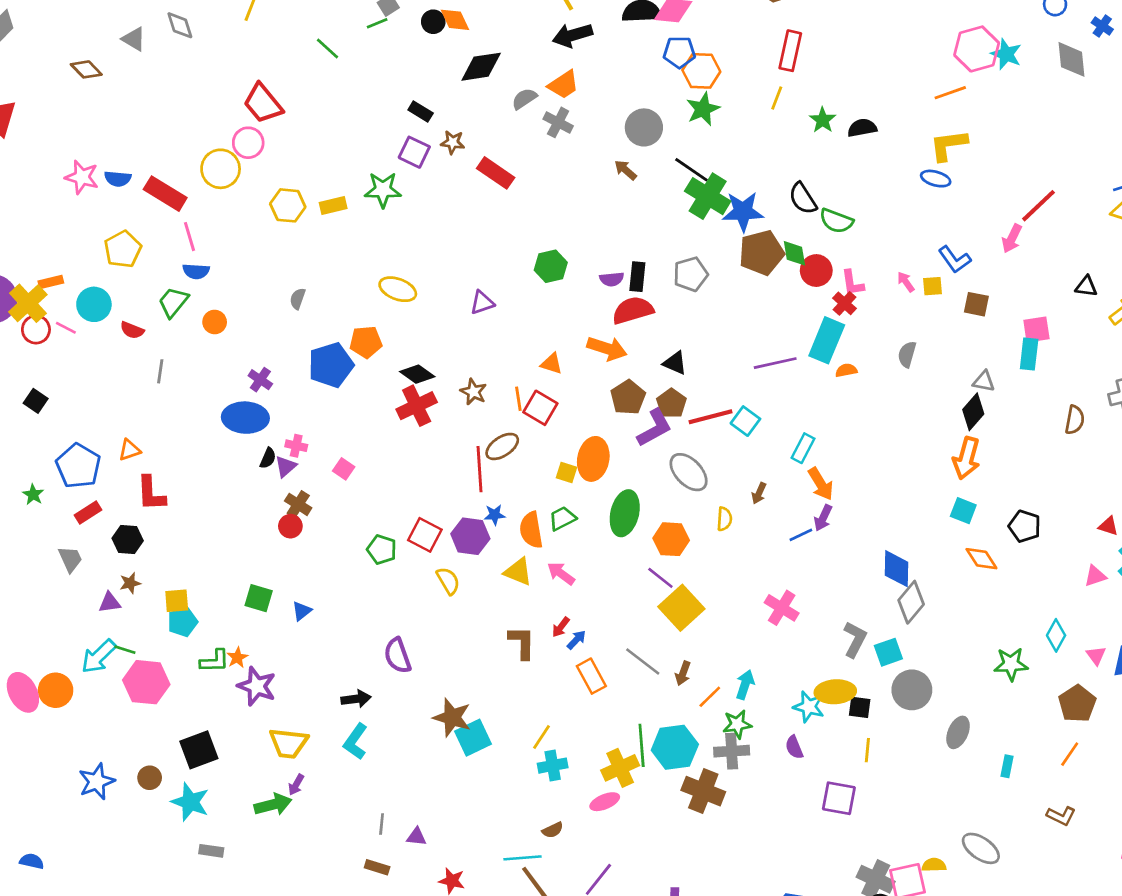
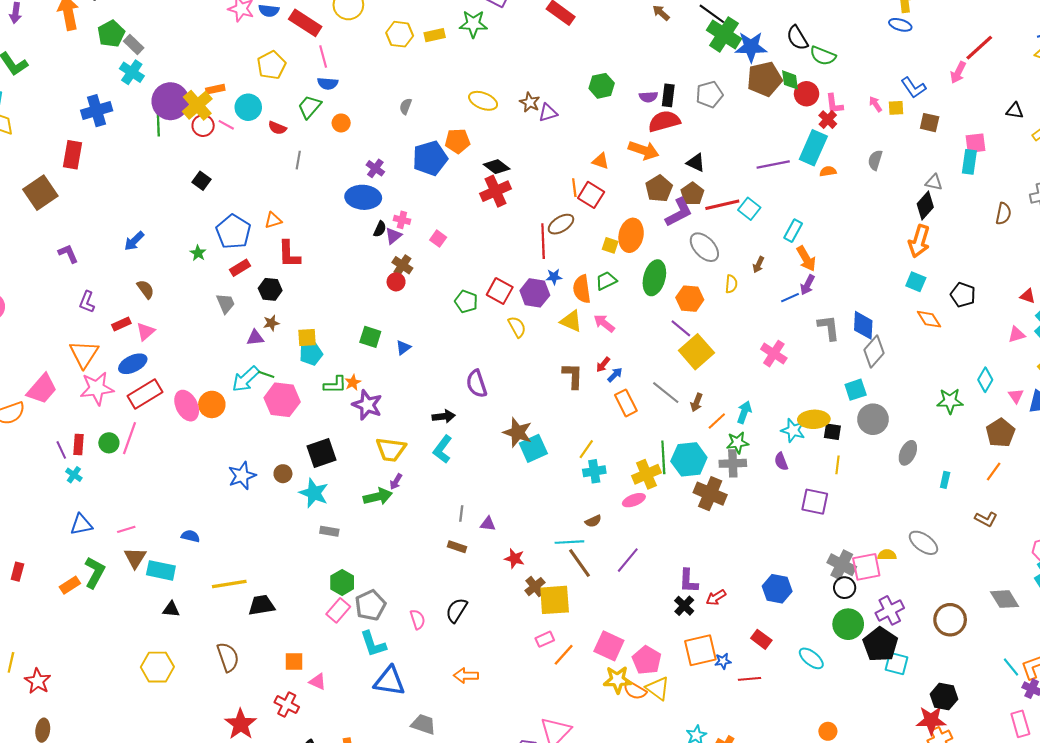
brown star: (473, 392) -> (530, 102), moved
gray L-shape: (855, 639) -> (829, 328), moved, turned -36

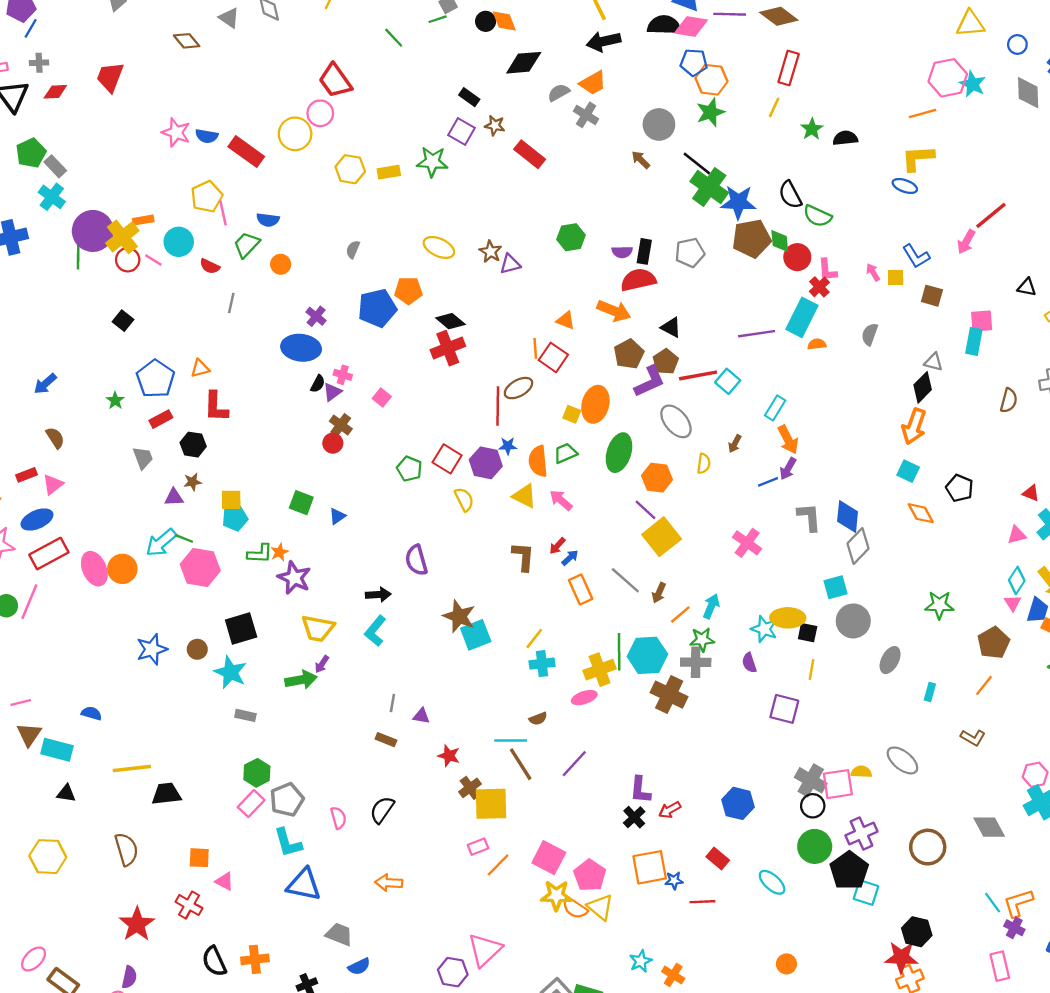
pink line: (323, 57) -> (223, 213), moved
cyan diamond: (985, 380) -> (1017, 580), moved

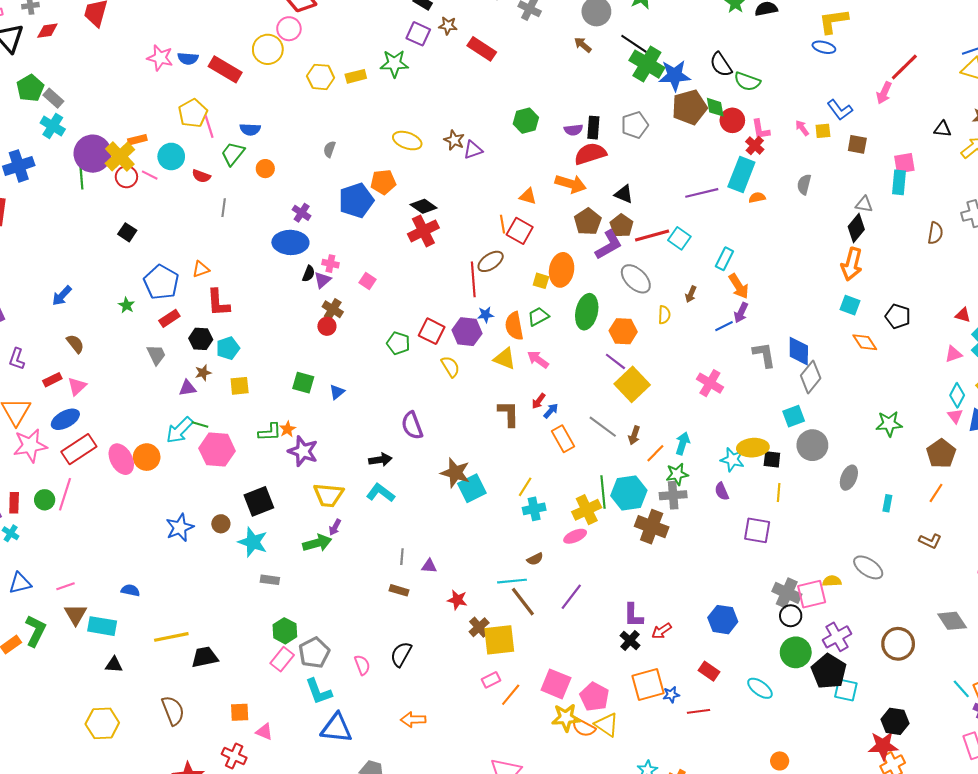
cyan pentagon: (235, 518) -> (228, 348), moved
cyan L-shape: (375, 631) -> (381, 493), turned 92

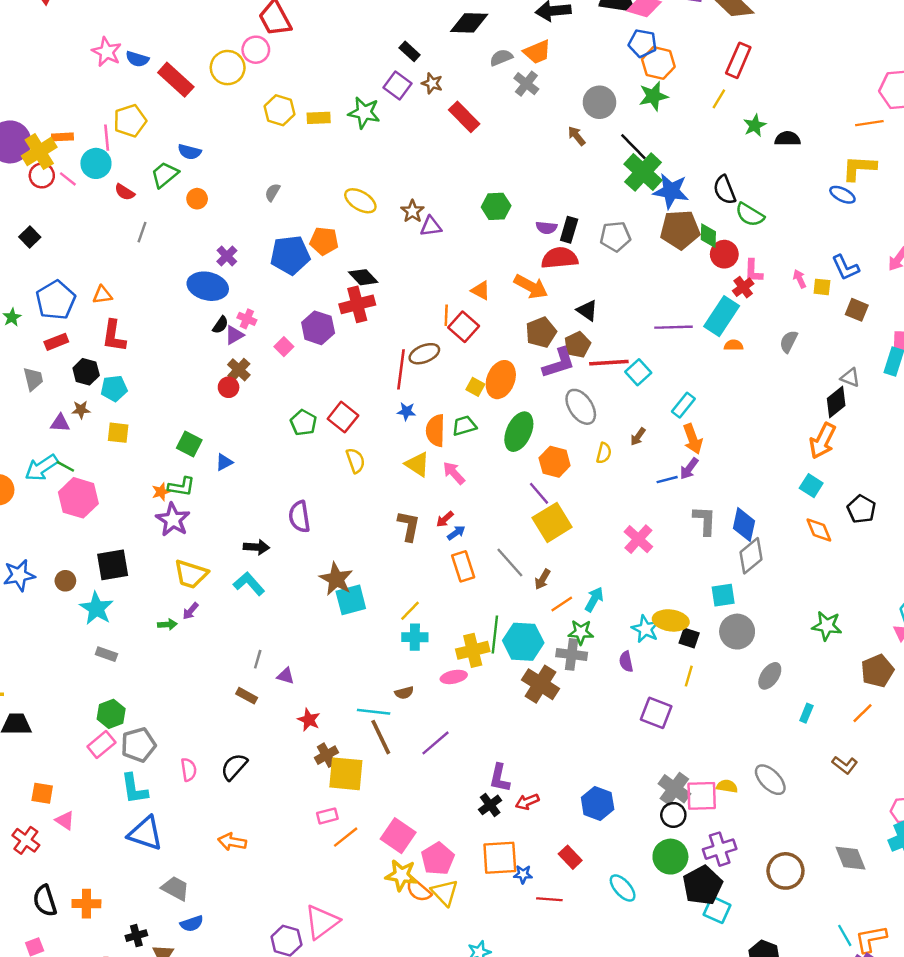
pink line: (209, 127) -> (107, 138), moved
purple hexagon: (467, 332) -> (318, 328), moved
green L-shape: (270, 432) -> (181, 487), moved
green arrow: (317, 543) -> (167, 624), size x0.6

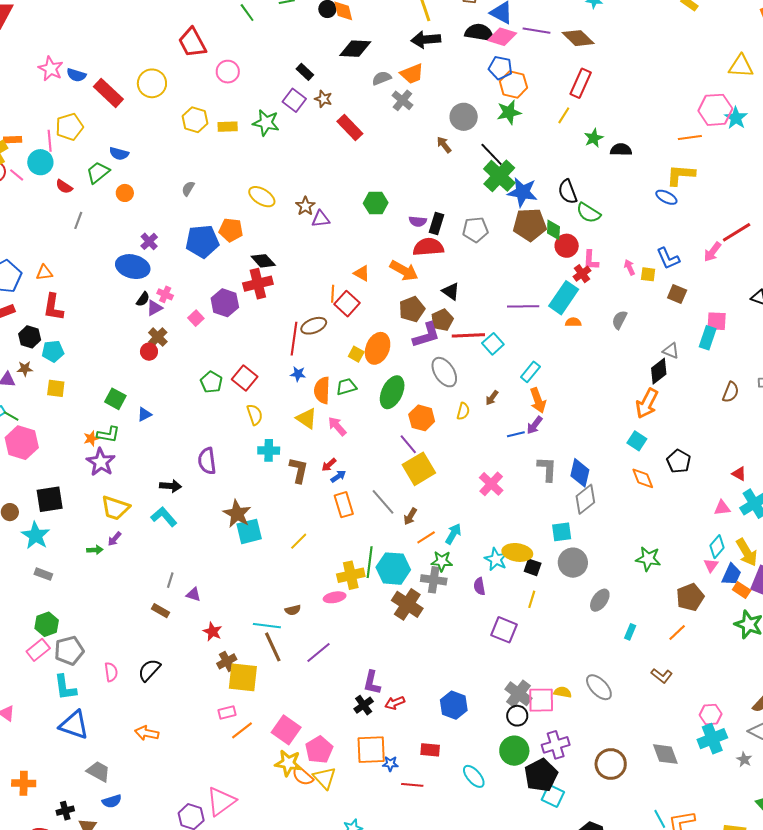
pink circle: (256, 50) -> (228, 72), moved
cyan cross: (415, 637) -> (269, 450), moved
red rectangle: (570, 857) -> (430, 750), turned -42

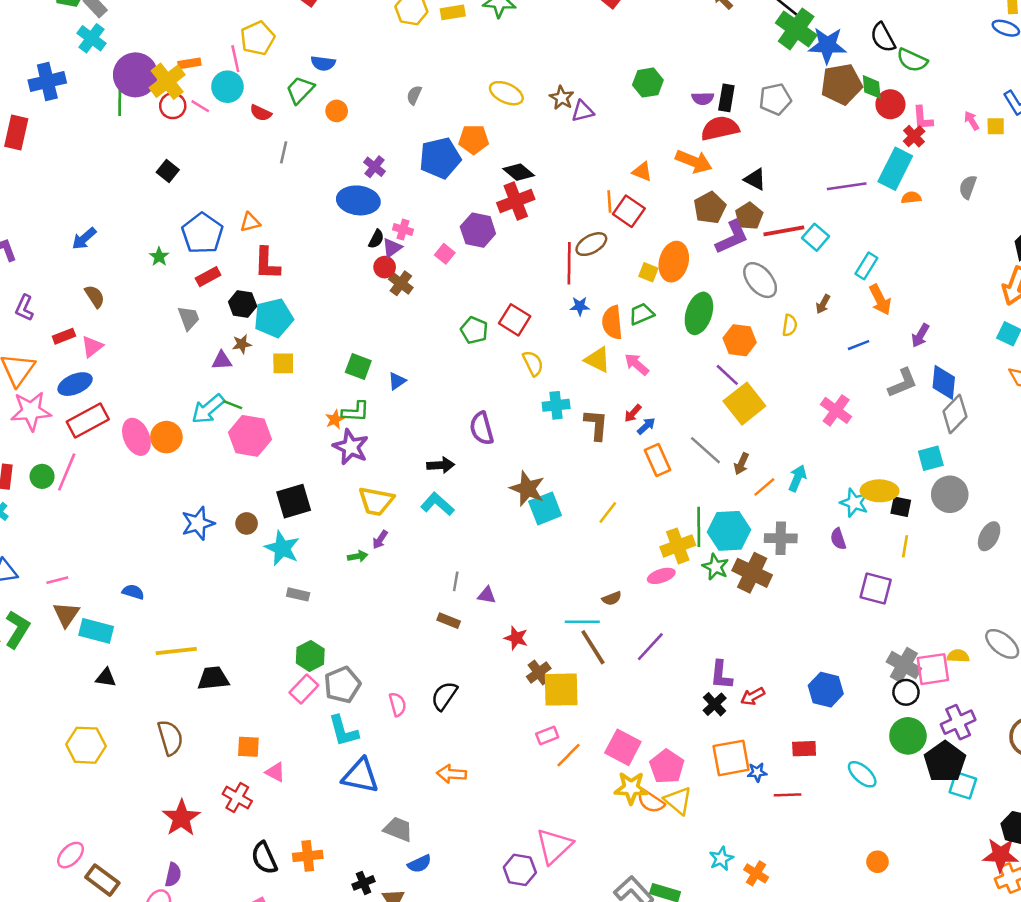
cyan pentagon: (53, 351) -> (274, 318), size x1.4
red circle: (149, 352) -> (385, 267), moved
purple arrow: (534, 425) -> (920, 335), moved
gray L-shape: (547, 469) -> (903, 383), turned 72
green star: (442, 561) -> (715, 567), moved, turned 30

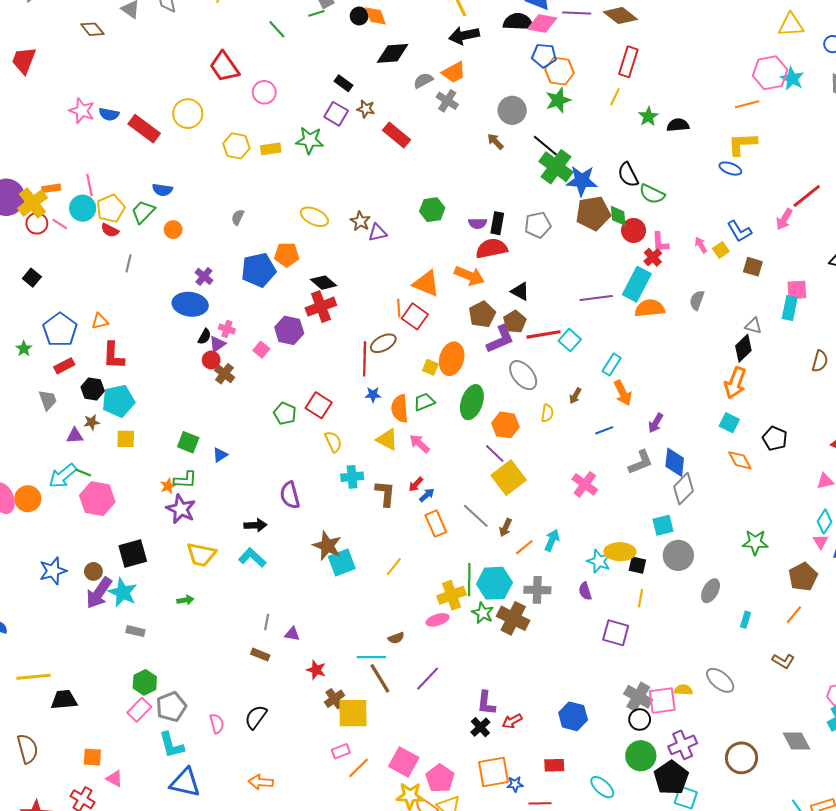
yellow pentagon: (258, 38) -> (111, 209), moved
yellow square: (996, 126) -> (721, 250), turned -35
orange triangle: (642, 172) -> (426, 284), size x1.6
orange semicircle: (911, 198) -> (650, 308), size x1.8
purple arrow: (380, 540) -> (99, 593), moved, size x2.0

